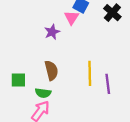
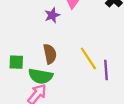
yellow line: (90, 73) -> (88, 59), turned -35
green semicircle: (43, 93) -> (41, 76), size x1.5

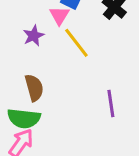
yellow line: (88, 59) -> (76, 43), moved

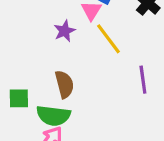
purple line: (111, 104) -> (143, 80), moved

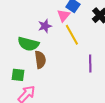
green square: (19, 98) -> (18, 75), moved
green semicircle: (53, 116) -> (28, 44), moved

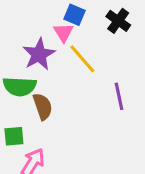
purple star: (45, 26) -> (39, 54), size x1.5

